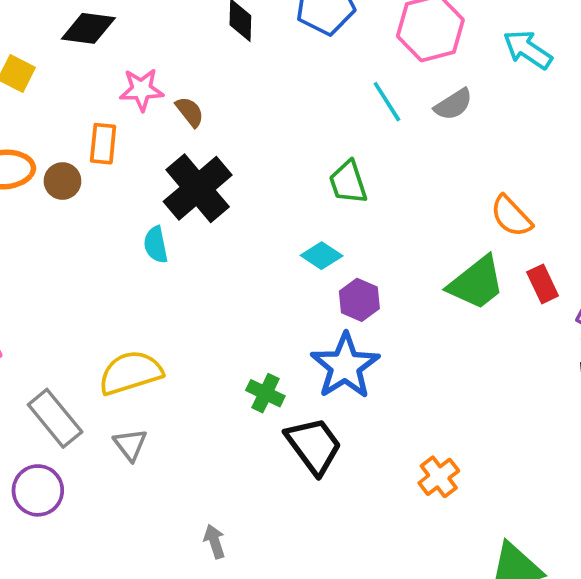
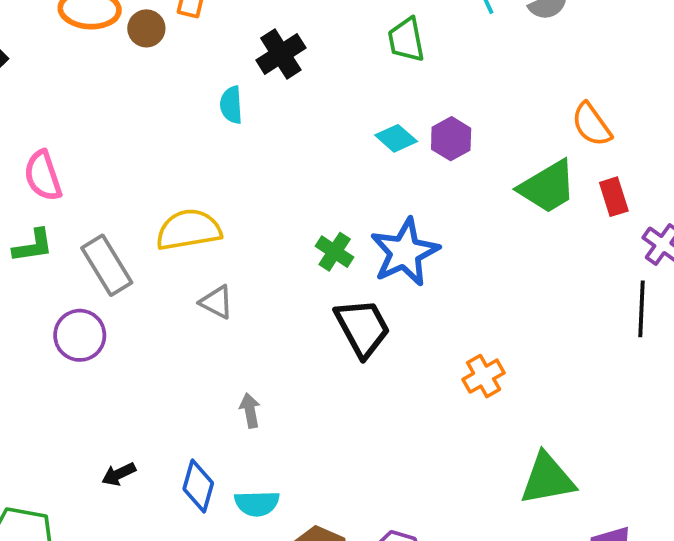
green trapezoid: (348, 182) -> (406, 40), moved
black cross: (198, 188) -> (281, 54), size x0.7
purple hexagon: (359, 300) -> (451, 139), moved
green cross: (265, 393) -> (335, 252), moved
gray triangle: (130, 445) -> (217, 302), moved, turned -33

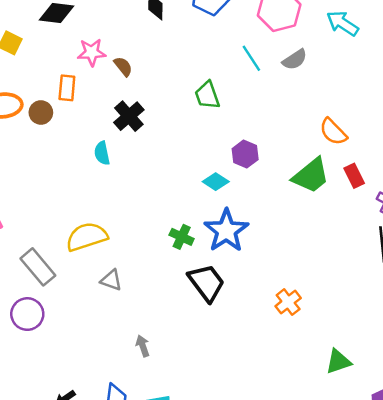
cyan diamond: (396, 138) -> (216, 182), moved
green triangle: (547, 479) -> (338, 362), size x0.7

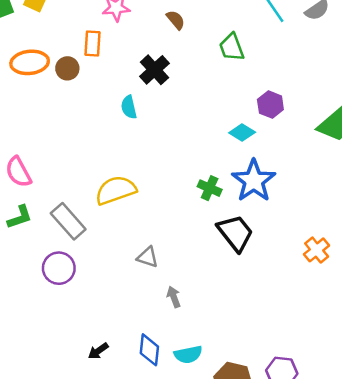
brown semicircle: (123, 66) -> (176, 20), moved
gray triangle: (111, 280) -> (148, 257), moved

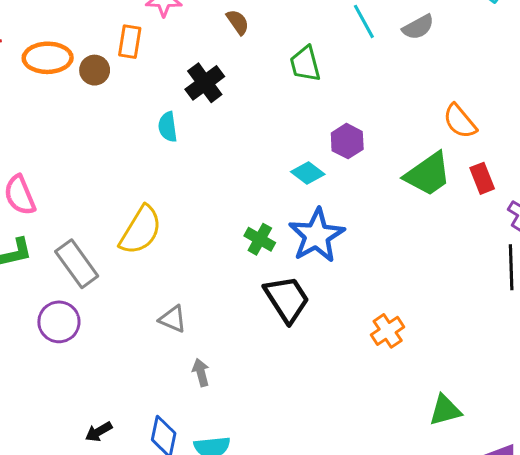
yellow semicircle: (116, 190) -> (141, 230), turned 135

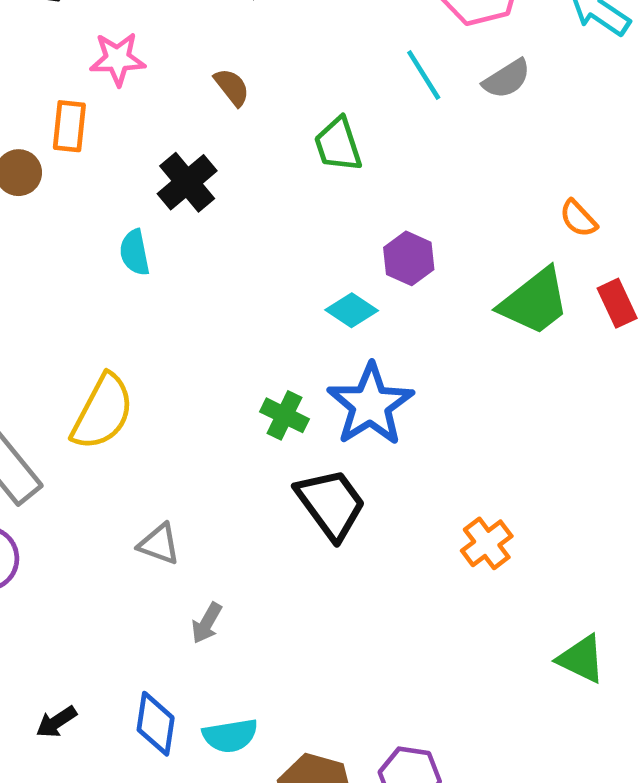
orange semicircle: (460, 121) -> (578, 218), size x0.7
gray arrow: (201, 373) -> (207, 623), turned -132
green triangle: (445, 410) -> (581, 659), turned 44

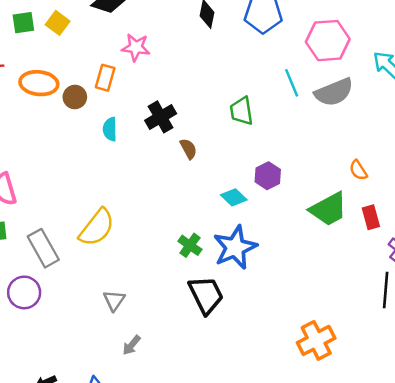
gray semicircle: (507, 79) -> (334, 92), size x1.5
brown semicircle: (232, 87) -> (188, 149), moved
cyan semicircle: (135, 252) -> (110, 129), moved
orange cross: (487, 543) -> (316, 340), moved, size x1.4
gray triangle: (159, 544) -> (114, 300), turned 35

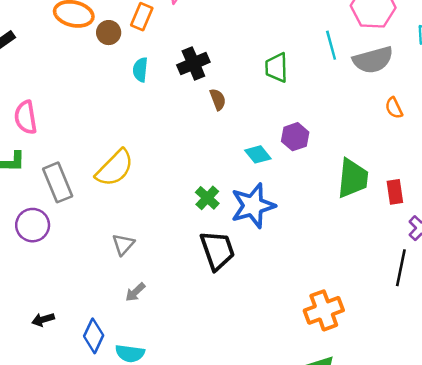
orange semicircle: (358, 170) -> (394, 108), moved
green trapezoid: (328, 209) -> (353, 178), turned -63

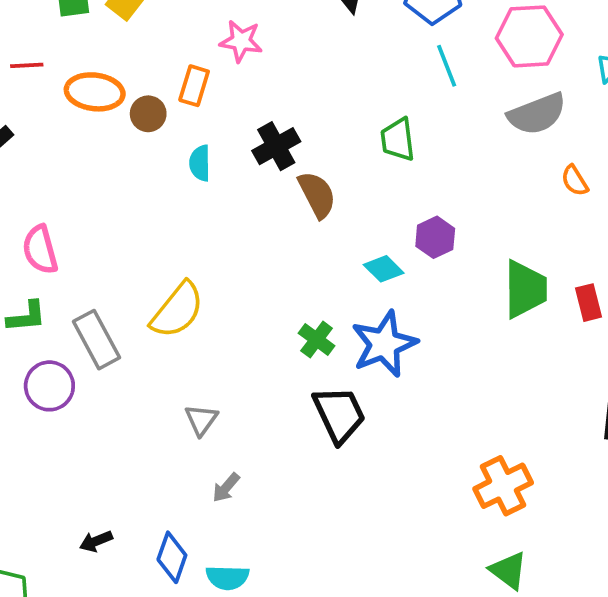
cyan line: (331, 45) -> (447, 66), moved
brown semicircle: (218, 99) -> (317, 195), size x1.5
purple circle: (33, 225) -> (49, 386), moved

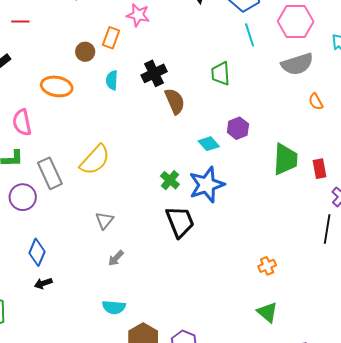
orange ellipse: (95, 92) -> (57, 86), moved
orange cross: (503, 486) -> (267, 266), size x0.6
blue diamond: (172, 557) -> (37, 252), moved

